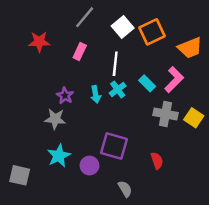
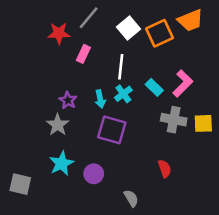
red star: (39, 42) -> (59, 33), moved
orange trapezoid: (190, 48) -> (190, 20), moved
yellow square: (194, 118) -> (203, 123), turned -36
gray star: (55, 119) -> (58, 125), turned 30
purple square: (114, 146) -> (112, 130), moved

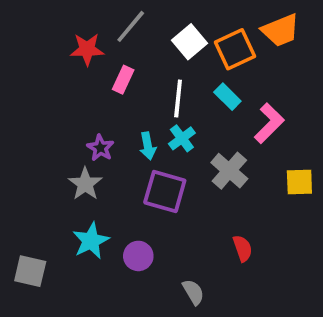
cyan rectangle: (154, 87) -> (227, 97), moved
gray cross: (174, 120) -> (229, 171), moved, turned 30

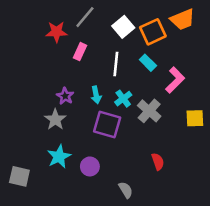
cyan cross: (182, 138) -> (123, 99), moved

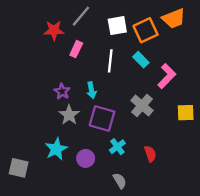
white square: (123, 27) -> (117, 26), turned 30
cyan cross: (123, 99) -> (117, 147), moved
gray star: (55, 120) -> (69, 115), moved

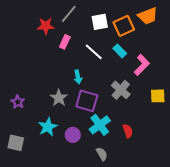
white line: (110, 61) -> (94, 52), turned -54
purple star: (62, 91) -> (18, 102), moved
cyan cross: (117, 147) -> (100, 125), size x1.5

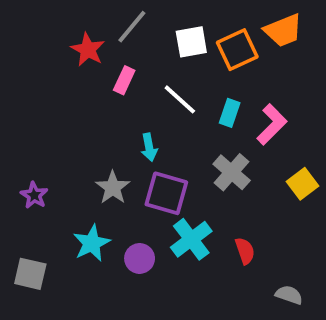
red star: (46, 26) -> (88, 50), turned 30
cyan rectangle: (120, 51) -> (230, 113), moved, turned 64
yellow square: (158, 96) -> (302, 184), turned -35
gray semicircle: (102, 154) -> (289, 295), moved, turned -40

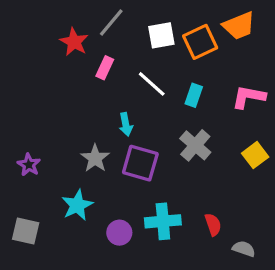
pink L-shape: (272, 124) -> (249, 97), moved, turned -124
cyan cross: (191, 239) -> (163, 221), moved, turned 32
red semicircle: (245, 251) -> (213, 225), moved
purple circle: (140, 258) -> (119, 233), moved

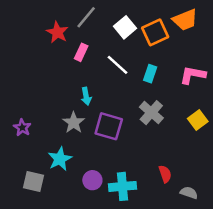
white square: (161, 35) -> (125, 27), turned -30
cyan arrow: (126, 124) -> (86, 96), moved
cyan cross: (163, 221) -> (122, 186), moved
gray square: (26, 231) -> (34, 181), moved

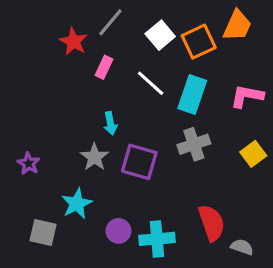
orange trapezoid: (185, 20) -> (237, 26), turned -44
cyan rectangle: (150, 74) -> (192, 95), size x1.6
gray cross: (151, 113) -> (194, 144), turned 30
red semicircle: (165, 174) -> (212, 223), size x1.6

